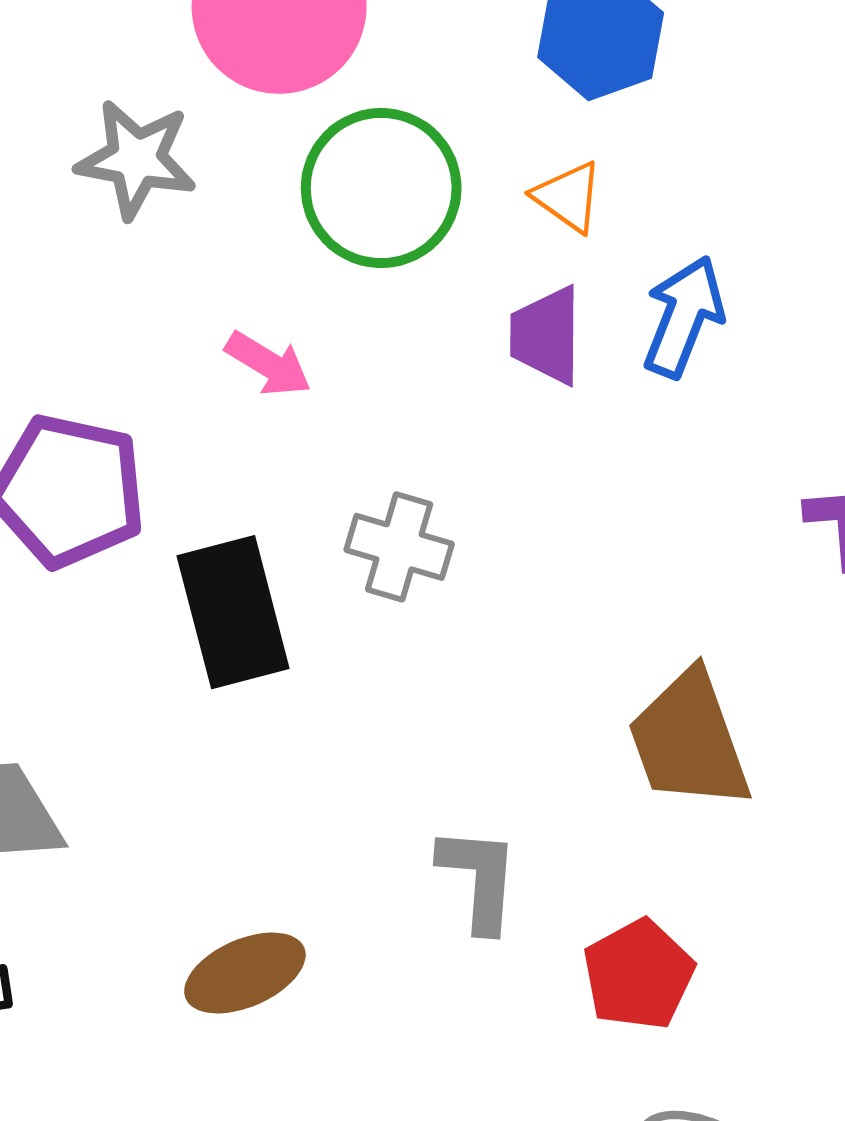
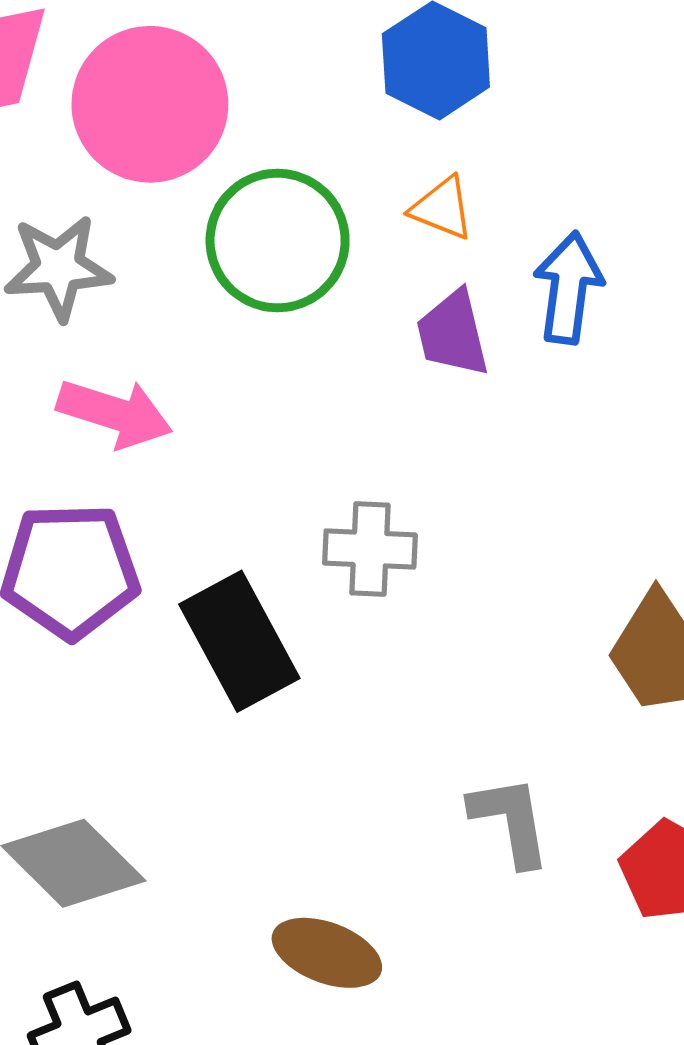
pink arrow: (268, 364) -> (115, 413), moved, size x1.4
brown ellipse: (245, 973) -> (327, 953), turned 58

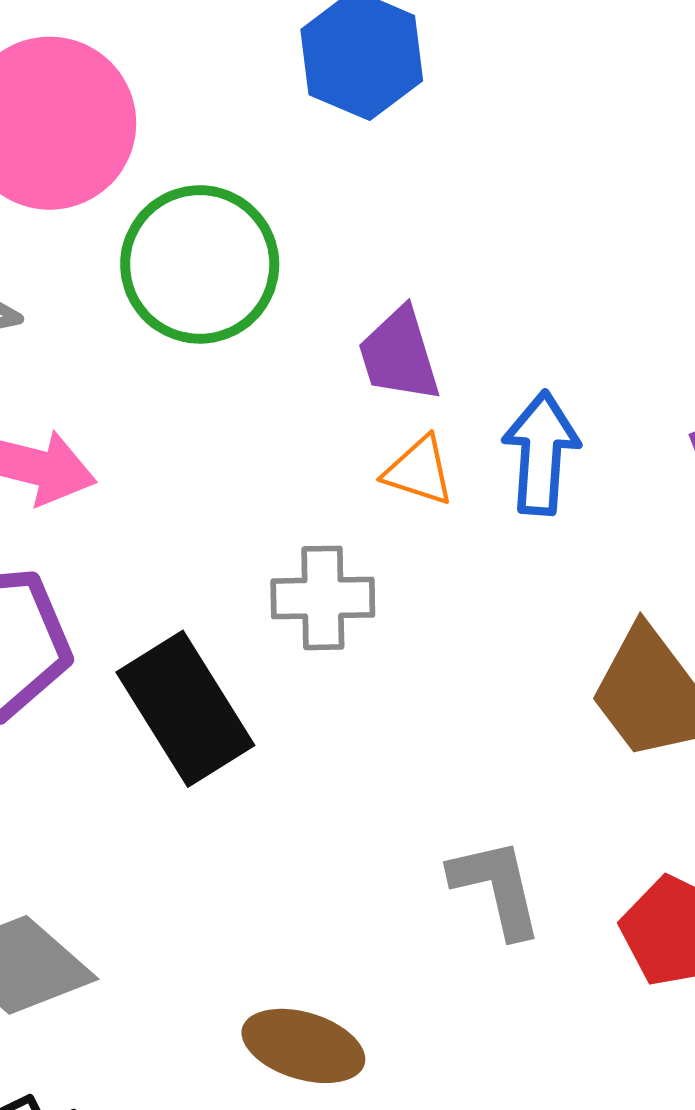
orange triangle: (442, 208) -> (419, 471), moved
blue arrow: (568, 288) -> (541, 453), moved

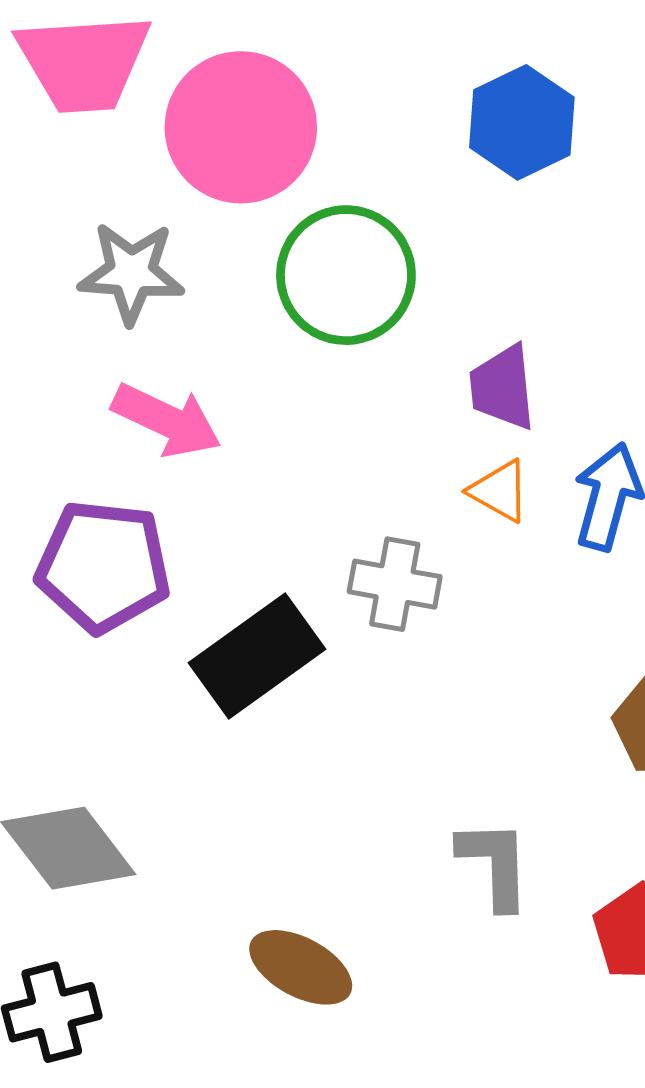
black rectangle: (185, 709) -> (257, 656), turned 75

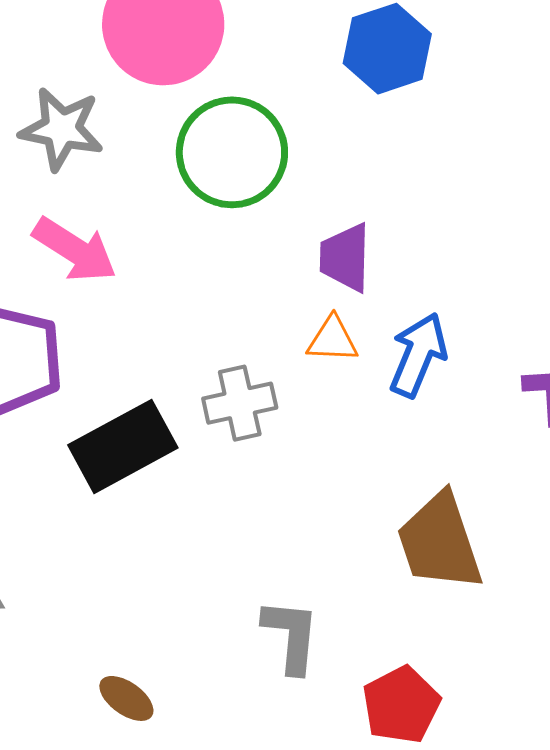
orange triangle: (500, 491) -> (332, 340), turned -34
gray cross: (395, 584) -> (240, 403), turned -30
brown ellipse: (301, 967) -> (126, 698), size x0.7

